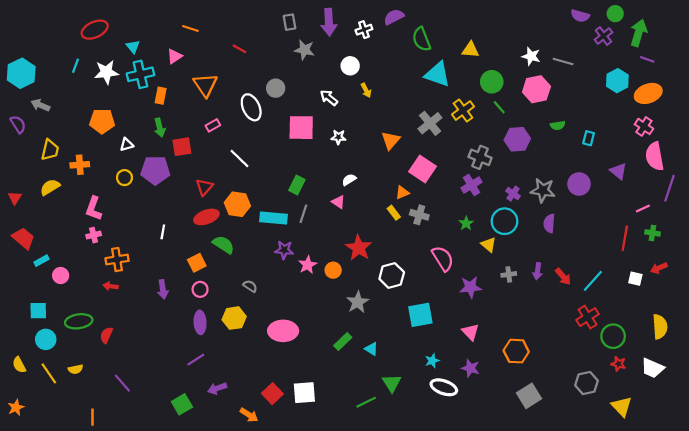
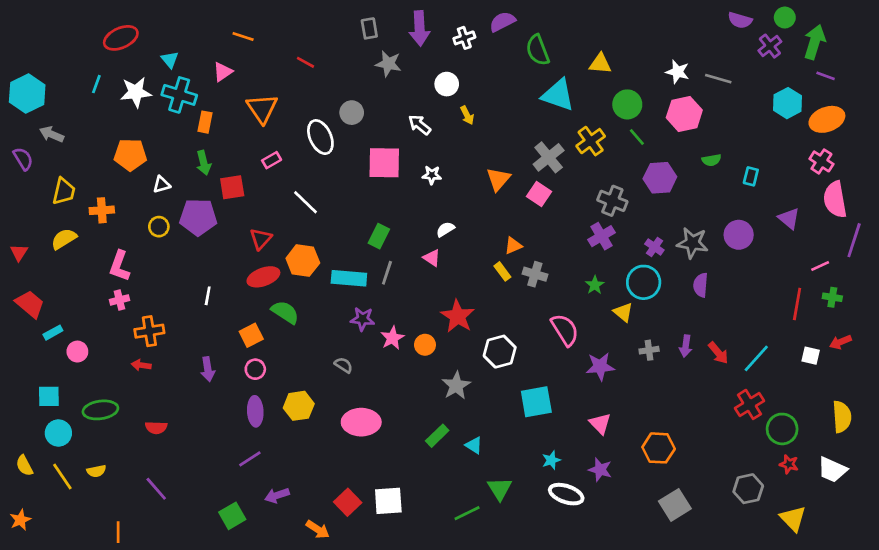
cyan cross: (140, 74) -> (179, 95), turned 30
pink square: (423, 169) -> (539, 194), moved, size x0.7
gray semicircle: (250, 286) -> (344, 365), moved
red semicircle: (106, 335) -> (156, 428), moved, turned -112

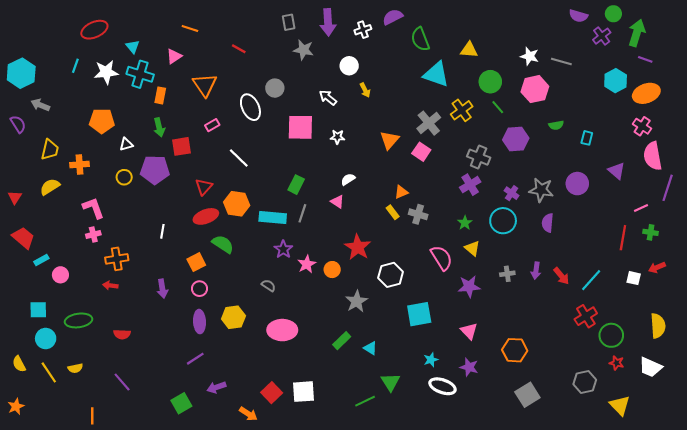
pink L-shape: (119, 266) -> (93, 208), turned 140
yellow triangle: (623, 312) -> (472, 248), moved
purple star: (363, 319) -> (283, 249), turned 30

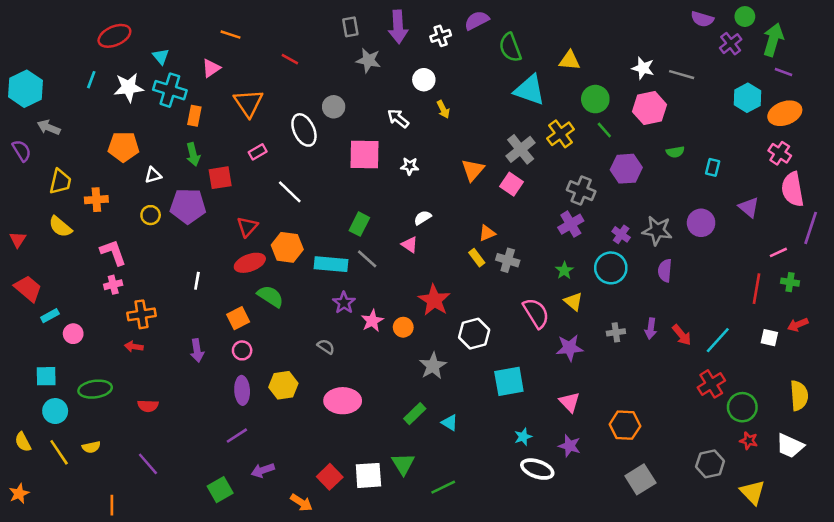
yellow semicircle: (50, 187) -> (60, 227), turned -108
gray line: (302, 213) -> (367, 259), turned -66
green triangle: (391, 382) -> (403, 464), moved

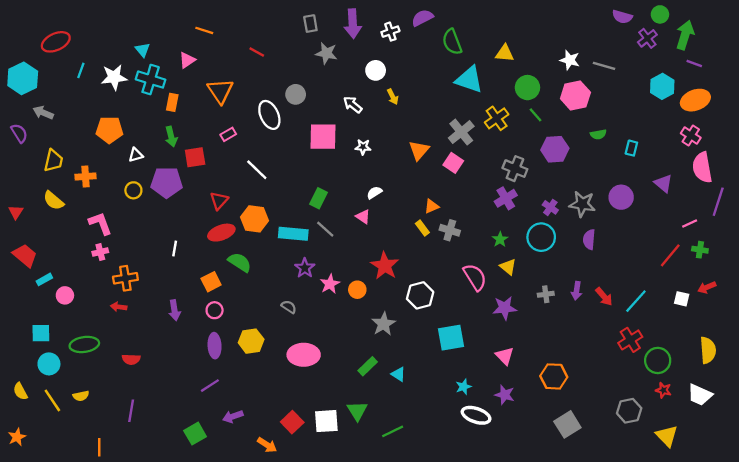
red ellipse: (114, 36) -> (56, 42), moved
red line: (756, 289) -> (670, 255), turned 30
purple line: (148, 464) -> (131, 411), turned 50

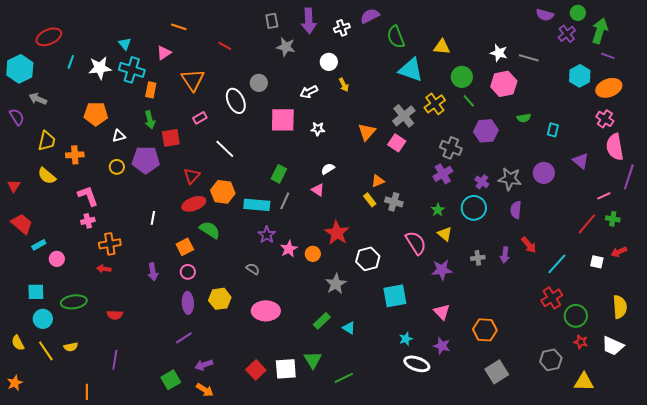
white arrow: (353, 105) -> (309, 92), turned -66
gray line: (325, 229) -> (285, 201), turned 72
red arrow: (604, 297) -> (529, 245), moved
yellow triangle: (667, 436) -> (584, 382), turned -45
orange arrow: (267, 445) -> (205, 390), moved

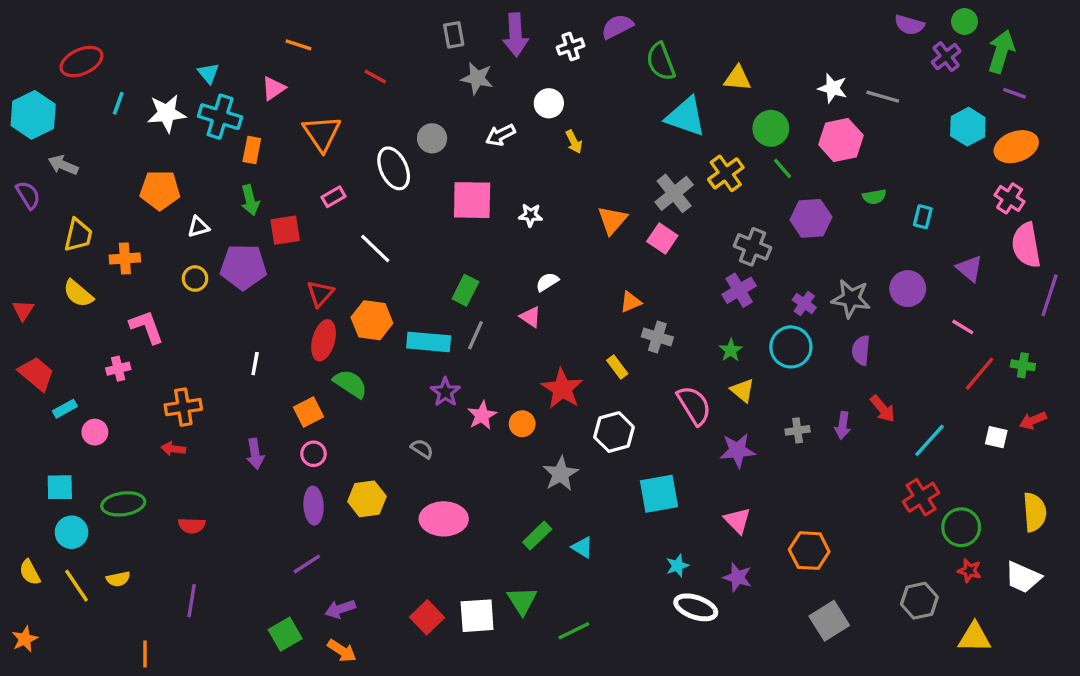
white arrow: (309, 92) -> (500, 135), moved
pink line: (604, 196) -> (963, 327), moved, turned 56
yellow rectangle: (370, 200) -> (617, 367), moved
red ellipse: (194, 204) -> (324, 340), turned -55
pink cross: (88, 221) -> (118, 369), moved

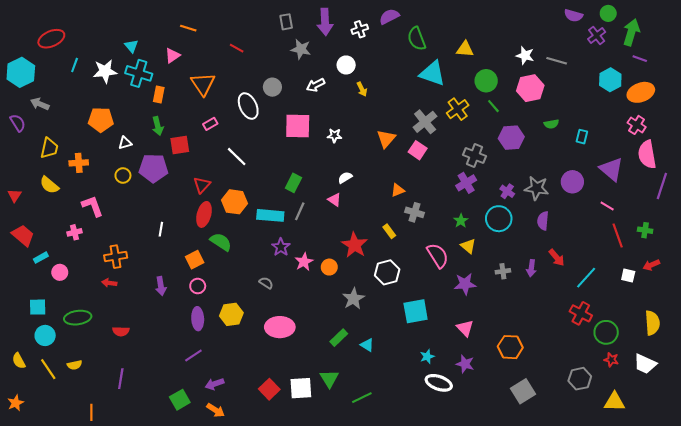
purple triangle: (969, 269) -> (611, 169), size x1.4
red line: (979, 374) -> (618, 235), turned -60
red cross: (921, 497) -> (581, 313), turned -30

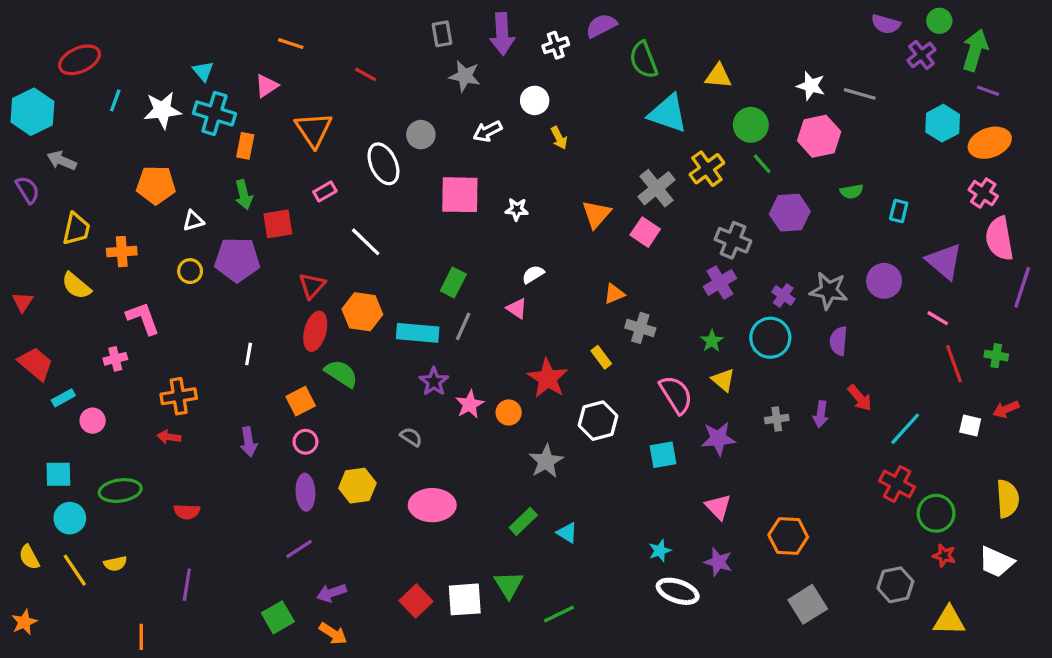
cyan square: (416, 311) -> (663, 455), moved, size x0.7

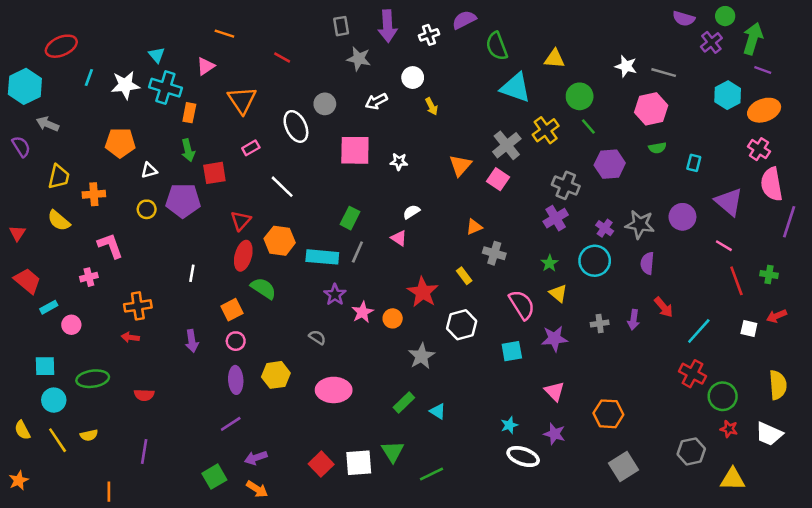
pink hexagon: (819, 136) -> (651, 109), moved

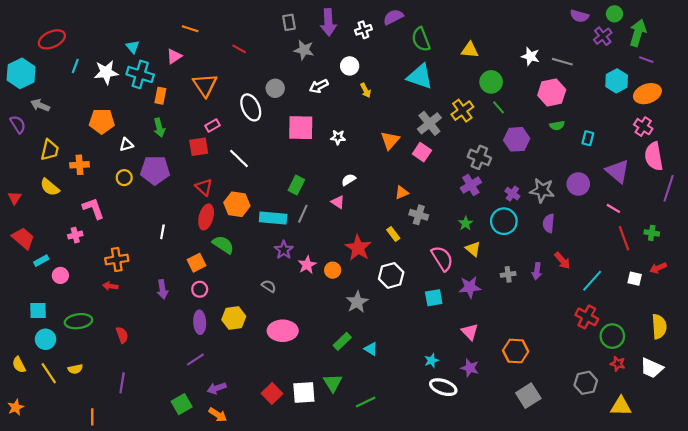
cyan triangle: (516, 88) -> (420, 77), moved
red square: (214, 173) -> (199, 147), moved
red triangle: (241, 221) -> (204, 187), turned -30
red semicircle: (144, 395) -> (122, 335), turned -112

